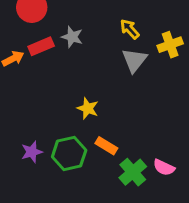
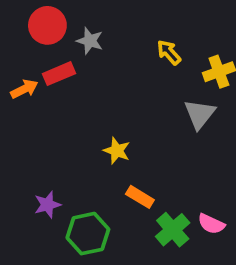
gray star: (72, 37) -> (90, 41), moved
gray triangle: (134, 60) -> (200, 114), moved
green hexagon: (69, 153) -> (88, 234), moved

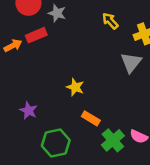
purple star: (47, 205) -> (28, 111), moved, turned -30

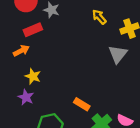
orange arrow: (13, 46) -> (21, 51), moved
yellow star: (75, 87) -> (33, 76), moved

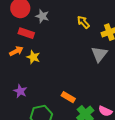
red rectangle: (33, 30) -> (26, 33), turned 42
yellow star: (33, 76) -> (33, 57), moved

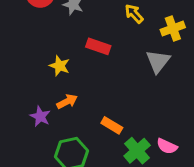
red rectangle: (26, 33) -> (98, 46), moved
orange arrow: (16, 51) -> (67, 102), moved

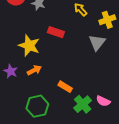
yellow star: (60, 66) -> (29, 46), size x1.5
purple star: (40, 116) -> (11, 71), moved

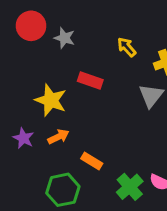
orange rectangle: (65, 87) -> (92, 161), moved

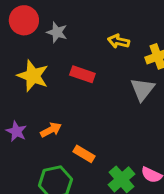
yellow arrow: (127, 47) -> (118, 41), turned -35
yellow star: (51, 100) -> (33, 76), moved

